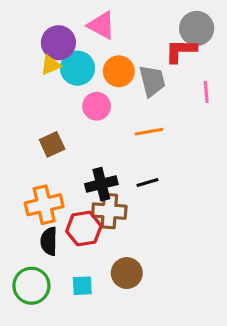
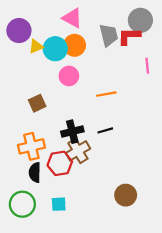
purple circle: (58, 43) -> (19, 31), moved
orange circle: (119, 71) -> (75, 45), moved
gray trapezoid: (152, 81) -> (109, 35), moved
brown cross: (109, 211) -> (78, 151), turned -35
brown circle: (127, 273) -> (126, 195), moved

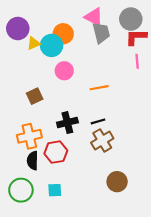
pink triangle: (72, 18) -> (94, 17), moved
red L-shape: (129, 36) -> (136, 37), moved
orange circle: (75, 45) -> (63, 34), moved
brown cross: (78, 151) -> (102, 140), moved

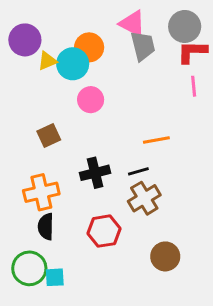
orange line: (99, 88) -> (156, 140), moved
red hexagon: (56, 152) -> (104, 231), moved
cyan square: (55, 190) -> (55, 277), moved

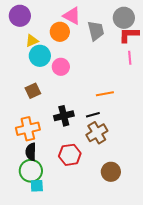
pink triangle: (132, 23) -> (72, 16), moved
purple circle: (25, 40) -> (20, 16), moved
cyan circle: (73, 64) -> (40, 56), moved
green circle: (29, 268) -> (31, 171), moved

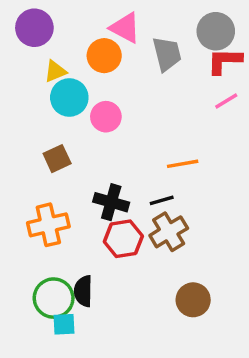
pink line: (130, 58) -> (226, 101), turned 64
black cross: (64, 116) -> (111, 202), turned 30
black semicircle: (31, 152) -> (83, 291), moved
red hexagon: (70, 155) -> (123, 239), moved

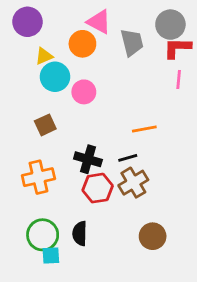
pink line: (226, 101) -> (179, 80), turned -54
black semicircle: (83, 291) -> (80, 233), moved

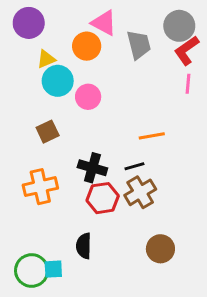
red L-shape: (177, 48) -> (187, 50), turned -36
green circle: (43, 235) -> (32, 271), moved

